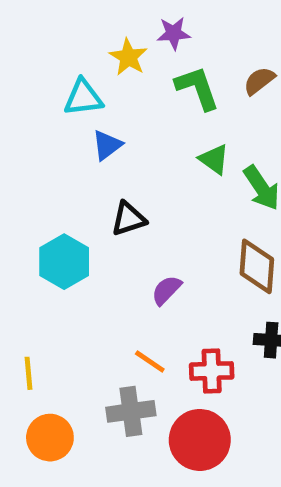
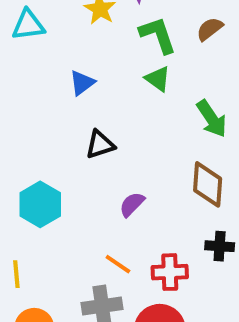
cyan triangle: (83, 98) -> (28, 25), moved
green triangle: (214, 159) -> (158, 79), moved
cyan hexagon: (64, 262) -> (40, 204), moved

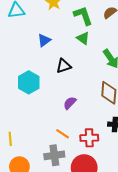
black triangle: (100, 145) -> (64, 66), moved
cyan hexagon: (40, 204) -> (29, 82), moved

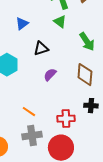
purple semicircle: (70, 103) -> (50, 75), moved
orange line: (63, 134) -> (29, 112), moved

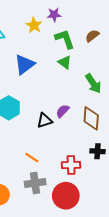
blue triangle: (22, 24) -> (24, 64), size x1.5
black triangle: (41, 49) -> (45, 121), moved
purple semicircle: (50, 75) -> (63, 111), moved

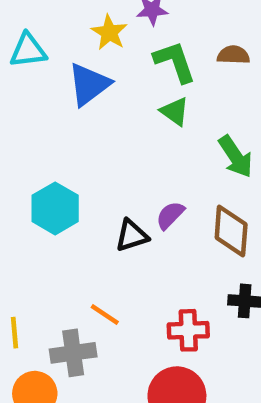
brown semicircle: (92, 36) -> (233, 55), turned 40
blue triangle: (24, 64) -> (89, 84), moved
gray cross: (35, 183) -> (73, 353), moved

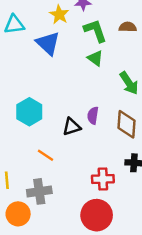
blue triangle: (89, 84) -> (48, 43), turned -40
purple semicircle: (170, 215) -> (93, 115), turned -35
orange line: (105, 315) -> (45, 155), moved

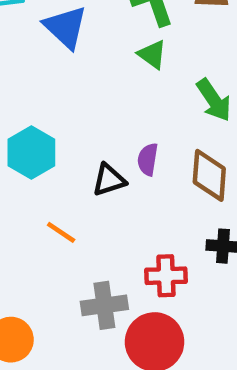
gray cross: (39, 191) -> (104, 305), moved

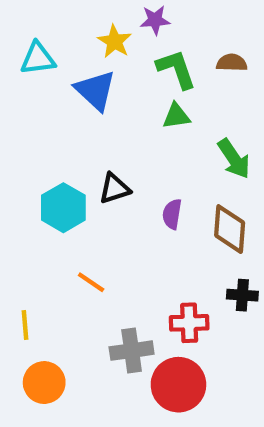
green triangle: (152, 54) -> (176, 116), turned -44
black triangle: (109, 180) -> (115, 189), moved

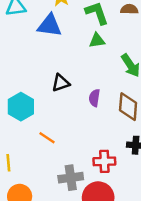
blue triangle: (95, 90) -> (50, 25), turned -35
cyan hexagon: (63, 208) -> (21, 107), moved

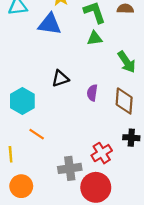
orange line: (47, 138) -> (37, 134), moved
red cross: (104, 161) -> (102, 153), turned -30

